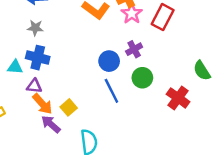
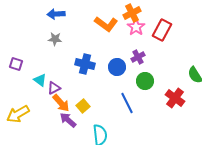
blue cross: (38, 58) -> (85, 64), moved
cyan triangle: (15, 67) -> (40, 80), moved, turned 32
purple triangle: (34, 86) -> (54, 88), turned -32
blue line: (111, 91) -> (127, 103), moved

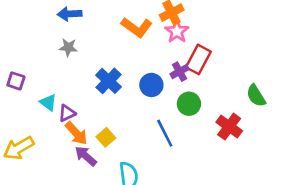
red rectangle: (162, 30) -> (198, 59), moved
blue cross: (85, 64) -> (108, 81), turned 30

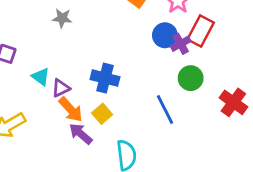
blue cross: (108, 81) -> (105, 78), moved, turned -30
blue circle: (151, 85) -> (165, 35), moved

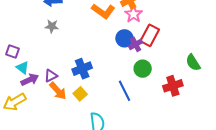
cyan triangle: (41, 77) -> (23, 68), moved
blue cross: (105, 78) -> (82, 69), turned -36
red cross: (233, 102) -> (173, 86), turned 36
purple arrow: (81, 134) -> (30, 80), moved, turned 114

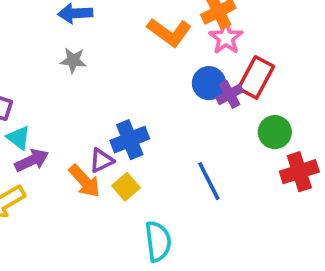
green circle: (143, 69) -> (275, 132), moved
purple triangle: (51, 76) -> (101, 160), moved

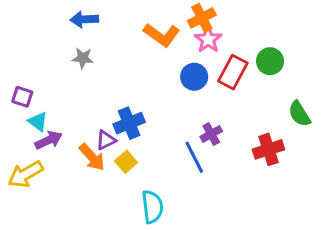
purple cross: (230, 94) -> (211, 134), moved
green circle: (275, 132) -> (270, 61), moved

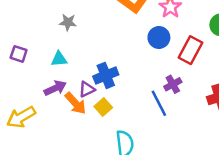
red rectangle: (233, 72) -> (191, 50), moved
cyan triangle: (38, 122) -> (59, 59), moved, turned -42
purple arrow: (49, 140) -> (55, 88), moved

